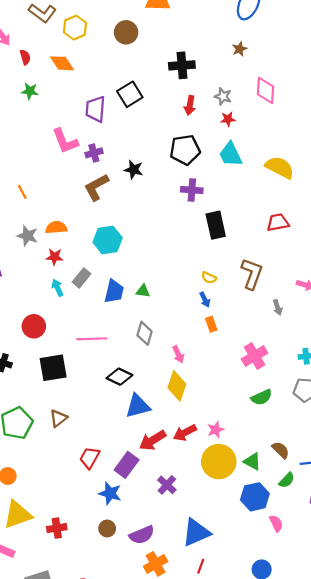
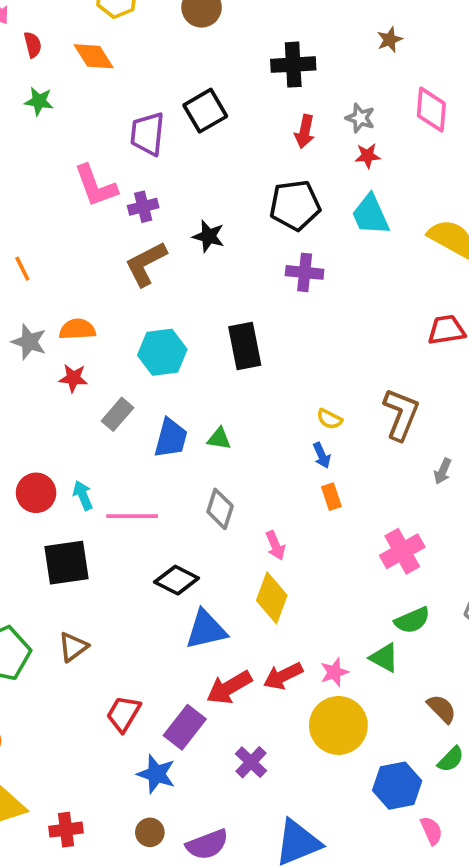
black rectangle: (216, 225) -> (245, 346), moved
cyan arrow: (57, 288) -> (83, 495), moved
gray arrow: (278, 307) -> (443, 471), turned 40
green triangle: (252, 461) -> (384, 658), moved

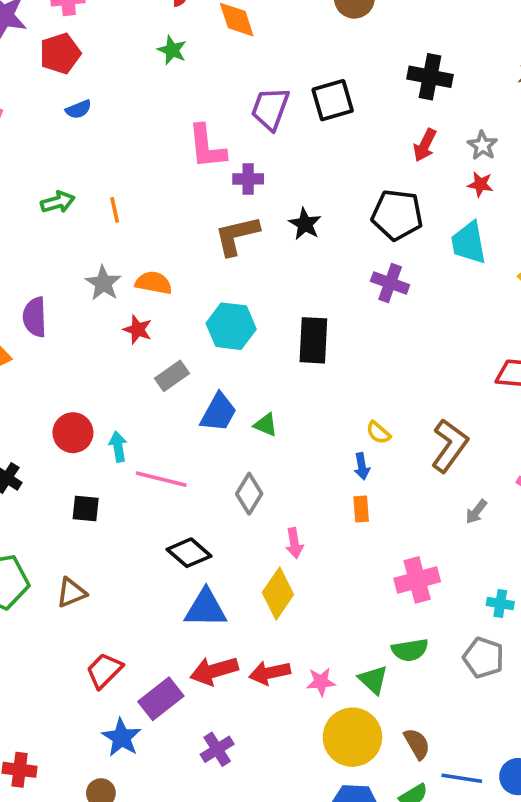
black square: (66, 563) -> (86, 508), size x0.6
yellow circle: (338, 725) -> (352, 737), moved

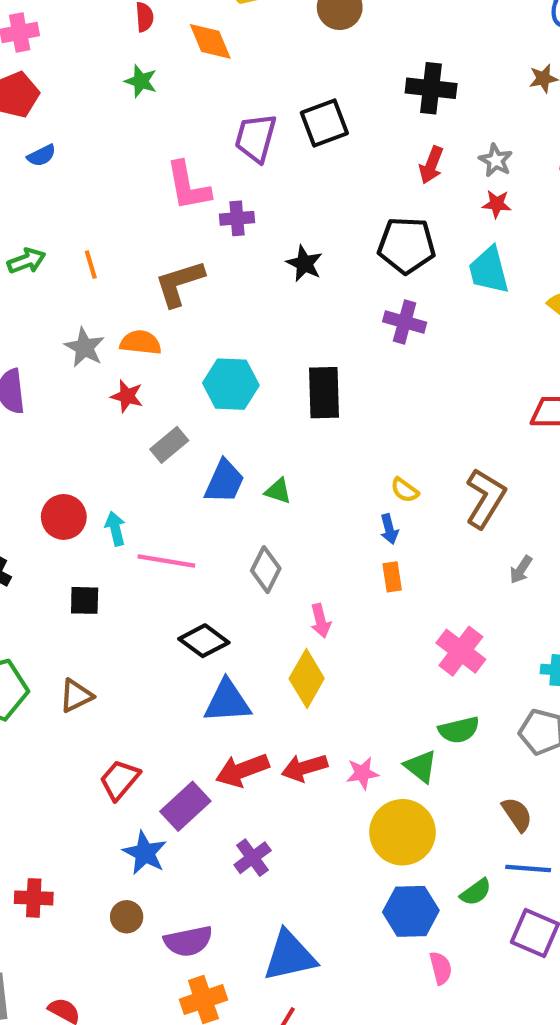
brown L-shape: (237, 236) -> (179, 283), moved
pink cross: (417, 580) -> (461, 651), turned -33
brown semicircle: (417, 744) -> (517, 814), moved

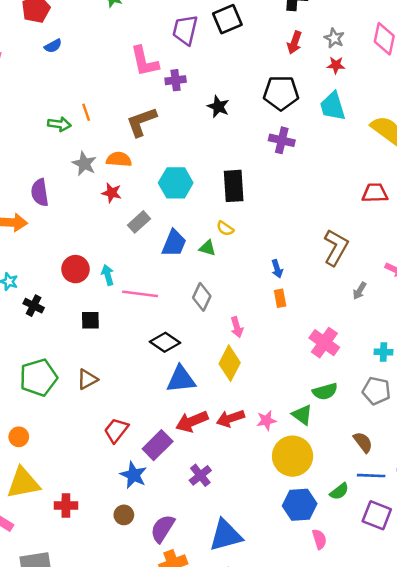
green arrow: (26, 261) -> (59, 124), moved, turned 30
yellow semicircle: (405, 490) -> (225, 228), moved
purple semicircle: (188, 941) -> (163, 529), turned 136

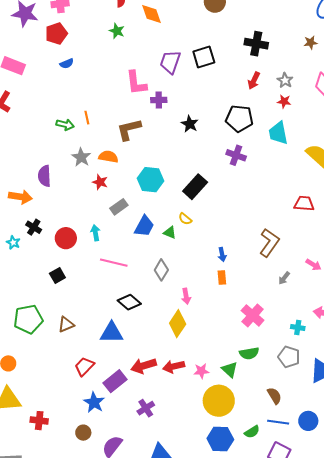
black rectangle: (234, 186) -> (195, 187), turned 40
cyan arrow: (108, 275) -> (95, 233), moved
black cross: (34, 306) -> (34, 227), moved
black square: (90, 320) -> (57, 276), moved, turned -35
blue triangle: (181, 379) -> (111, 333), moved

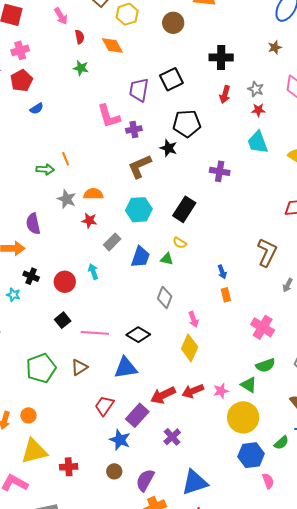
black pentagon: (239, 118) -> (187, 123), moved
brown L-shape: (129, 129) -> (140, 166), moved
pink line: (114, 263) -> (95, 333), moved

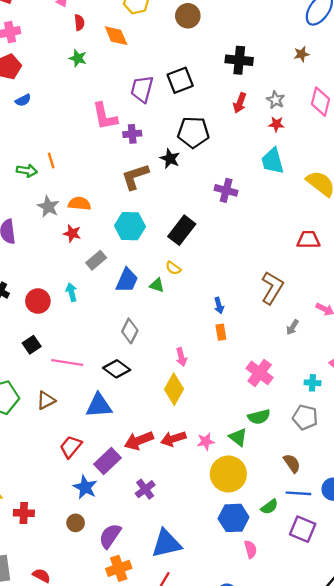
gray diamond: (165, 297) -> (130, 331), moved

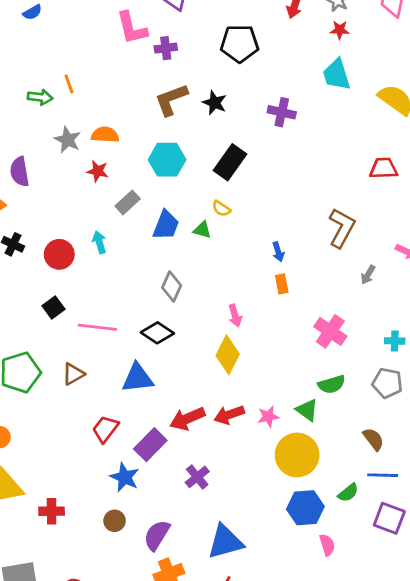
black star: (170, 159) -> (215, 103), moved

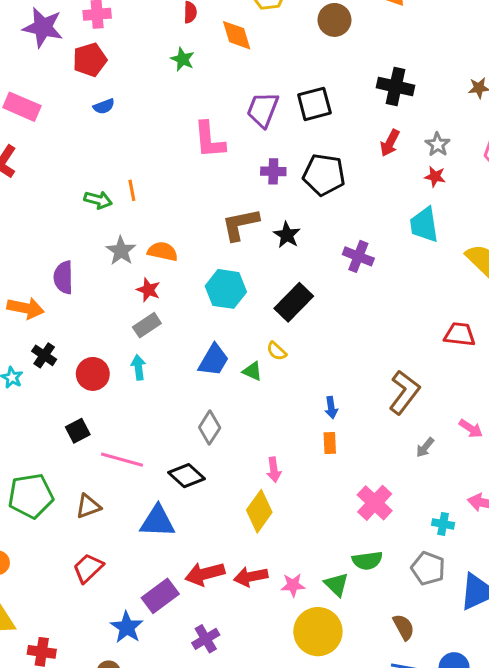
purple cross: (166, 48) -> (273, 171), moved
gray rectangle: (128, 202) -> (147, 325), moved
red trapezoid: (105, 429) -> (88, 568), moved

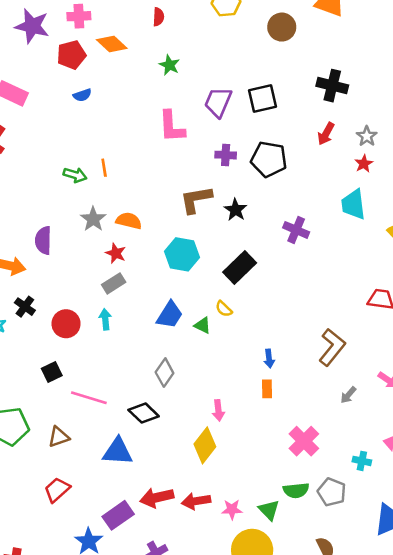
orange diamond: (237, 35) -> (112, 44), moved, turned -32
green star: (183, 59) -> (169, 65), moved
red star: (435, 177) -> (364, 164), turned 30
gray pentagon: (428, 568) -> (332, 492), moved

